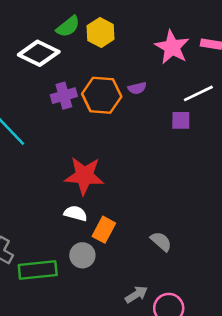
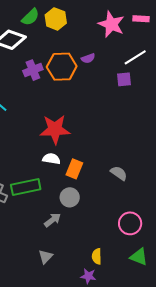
gray circle: (82, 255) -> (70, 197), moved
green rectangle: (38, 270) -> (26, 187), moved
gray arrow: (136, 294) -> (53, 220), moved

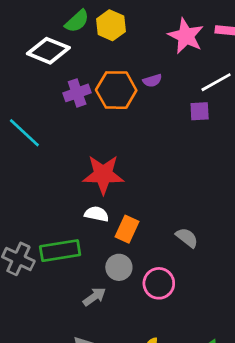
pink circle: (130, 223) -> (159, 283), moved

